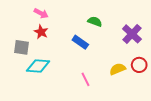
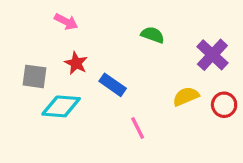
red star: (41, 32) -> (76, 63), moved
blue rectangle: (80, 42) -> (113, 85), moved
yellow semicircle: (118, 69) -> (186, 96), moved

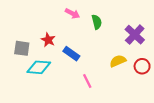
pink arrow: (66, 22) -> (72, 13), moved
green semicircle: (153, 35) -> (97, 22), turned 56

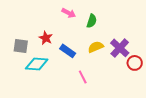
green semicircle: (97, 22) -> (92, 21), turned 32
purple cross: (135, 35) -> (120, 48), moved
yellow semicircle: (118, 61) -> (96, 47), moved

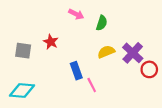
blue rectangle: (68, 51) -> (76, 71), moved, turned 35
cyan diamond: (37, 64) -> (22, 90), moved

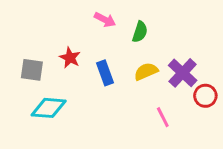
blue rectangle: (76, 71) -> (105, 73), moved
pink line: (92, 85) -> (163, 117), moved
cyan diamond: (22, 90) -> (49, 108), moved

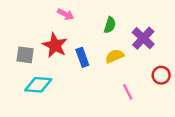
pink arrow: (105, 20) -> (66, 14), moved
red star: (70, 58) -> (55, 45), size x1.5
purple cross: (183, 73) -> (143, 38), moved

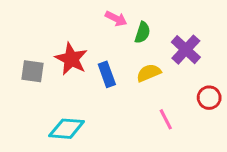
pink arrow: (66, 14) -> (116, 19), moved
cyan diamond: (38, 85) -> (67, 129), moved

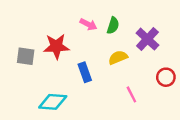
pink arrow: (116, 19) -> (88, 24), moved
red star: (71, 59) -> (56, 46), turned -30
blue rectangle: (107, 74) -> (85, 72), moved

